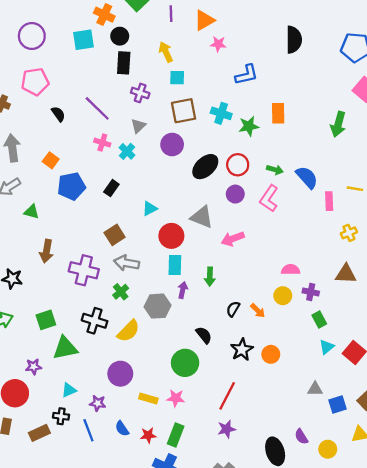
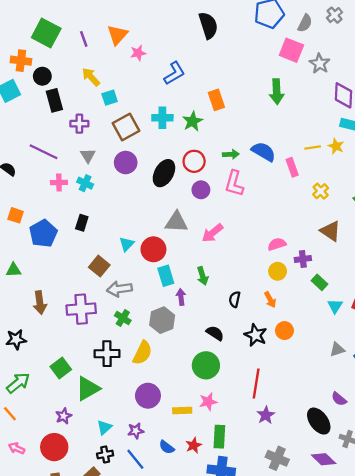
cyan triangle: (150, 209) -> (127, 244), moved
brown triangle: (346, 274) -> (330, 231), turned 50
orange arrow: (258, 311) -> (270, 300), moved, turned 35

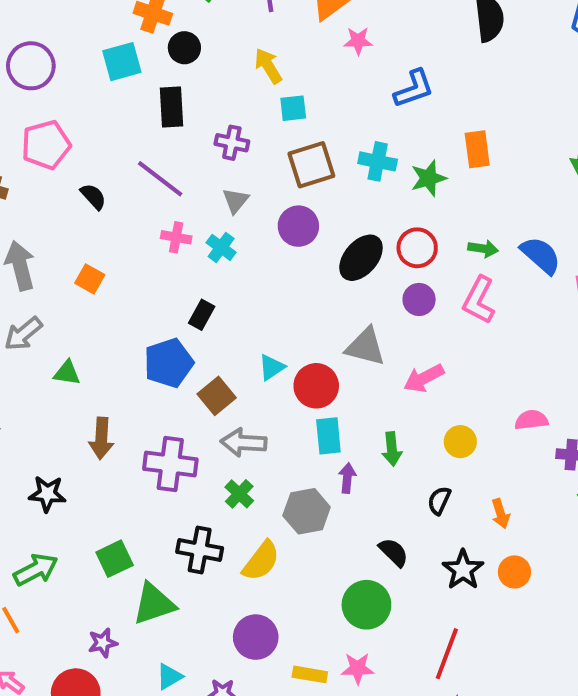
black rectangle: (54, 100) -> (171, 107), moved
blue pentagon: (43, 233) -> (169, 363), moved
yellow circle: (278, 271) -> (460, 442), moved

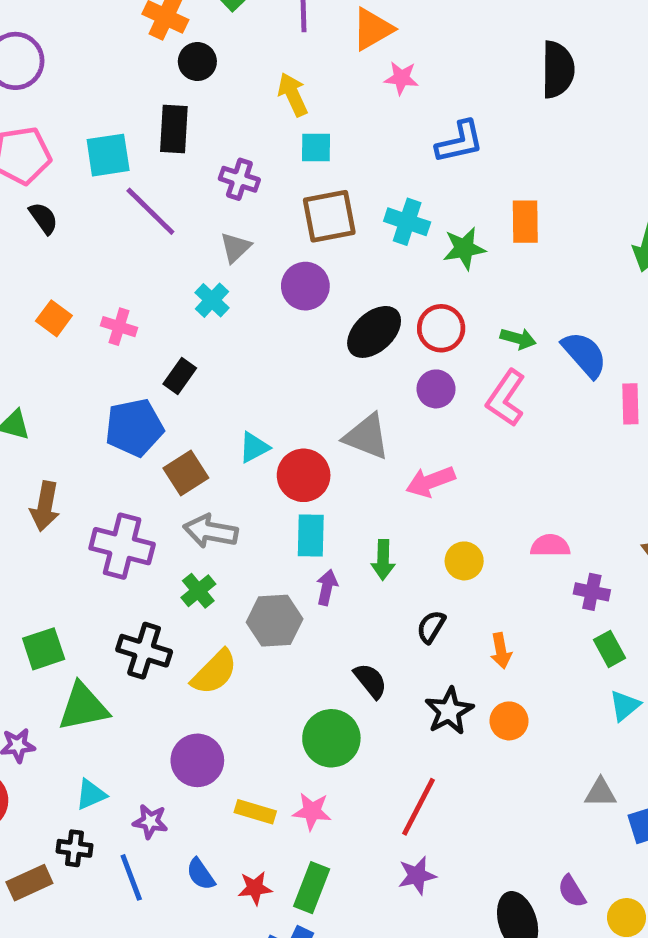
cyan square: (122, 62) -> (108, 155), moved
black semicircle: (93, 196) -> (43, 218), moved
pink cross: (176, 237) -> (119, 327), moved

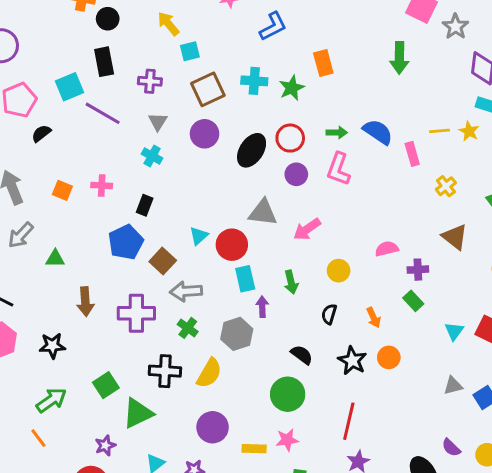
black semicircle: (43, 218) -> (41, 133), turned -78
green rectangle: (609, 649) -> (413, 301), moved

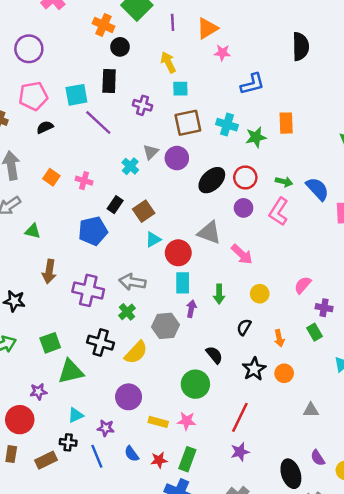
gray triangle: (158, 122) -> (151, 152), moved
pink arrow: (307, 229) -> (242, 254), turned -115
pink semicircle: (387, 249) -> (303, 285), turned -48
brown square: (163, 261) -> (144, 211), moved
gray triangle: (453, 386) -> (311, 410), moved

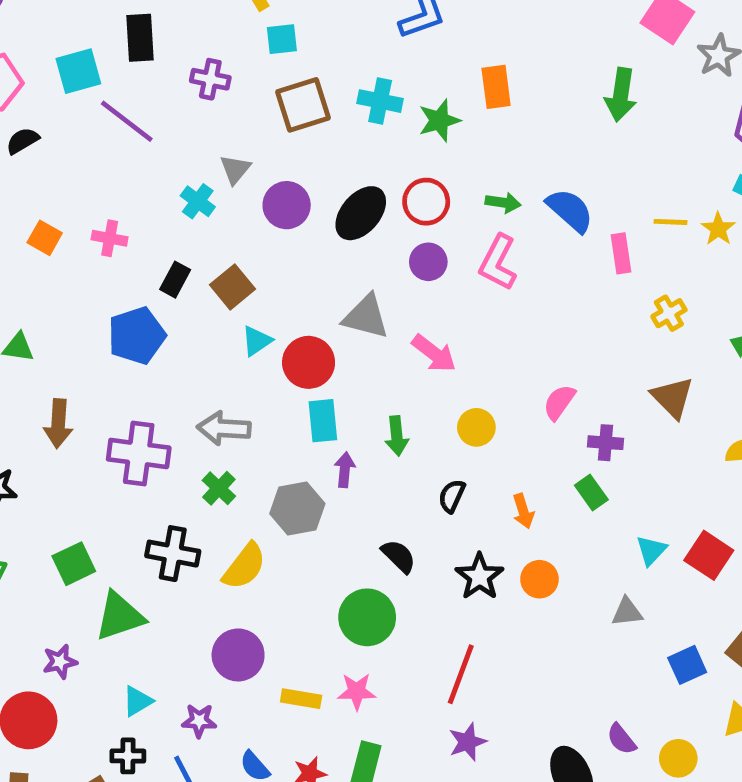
purple circle: (177, 158) -> (287, 205), moved
gray triangle: (311, 410) -> (627, 612), moved

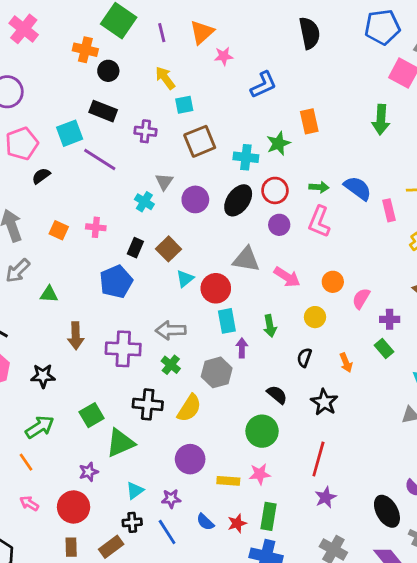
black rectangle: (140, 38) -> (103, 111), turned -60
cyan cross: (380, 101) -> (246, 157), moved
orange circle: (539, 579) -> (333, 282), moved

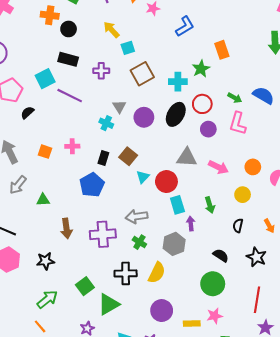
green arrow: (319, 187) -> (235, 98), turned 32

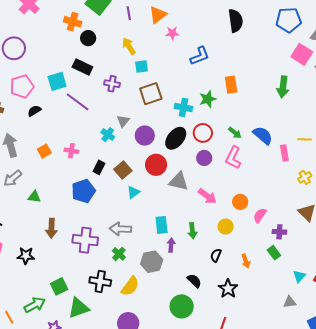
orange square: (45, 152) -> (44, 151), turned 32
red circle: (166, 182) -> (156, 165), moved
green arrow: (47, 299) -> (35, 305), moved

